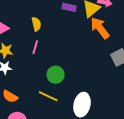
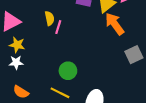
pink line: (35, 47) -> (58, 27), moved

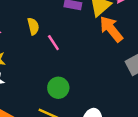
pink line: (58, 27) -> (53, 43), moved, turned -48

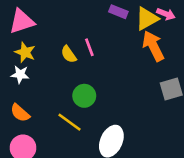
yellow semicircle: (33, 26) -> (69, 54), moved, turned 147

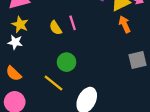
orange arrow: (153, 46) -> (125, 24), size x0.7

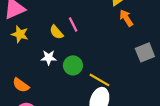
white star: (15, 42) -> (49, 58), moved
yellow line: (53, 83) -> (99, 80), moved

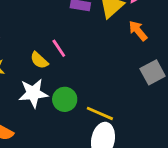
orange arrow: (126, 18) -> (138, 31), moved
white star: (49, 58) -> (33, 93), size x1.5

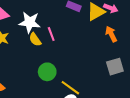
white star: (33, 93) -> (30, 22), moved

